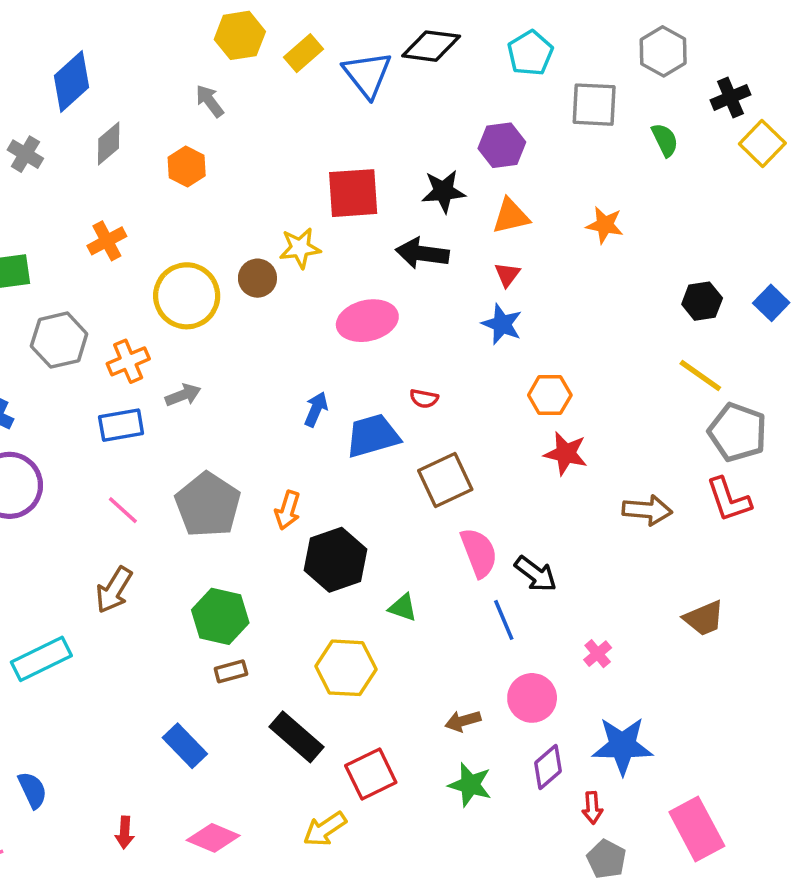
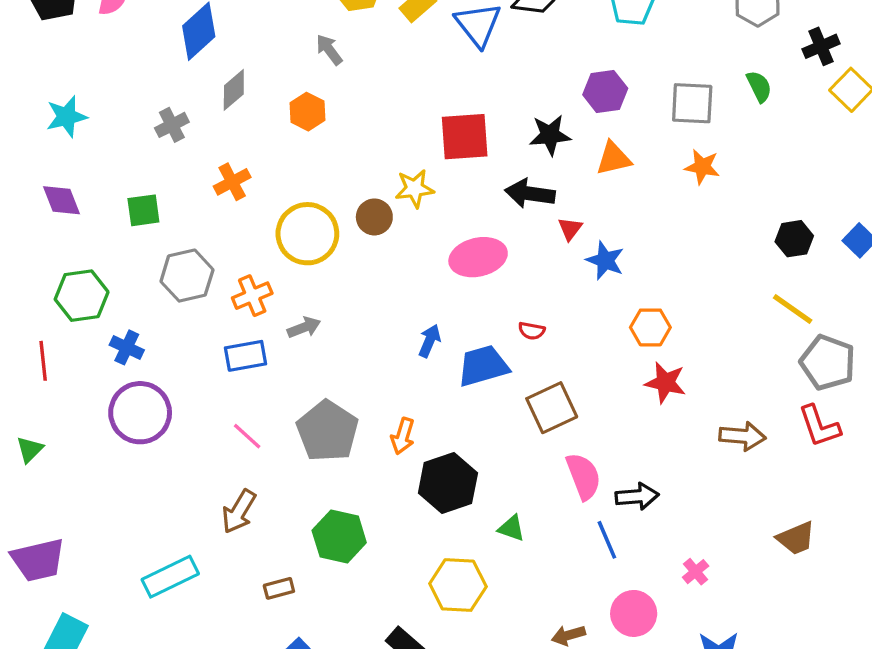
gray square: (594, 105) -> (692, 103), moved
gray cross: (25, 154) -> (172, 125), moved, turned 32
red triangle: (507, 275) -> (570, 229), moved
black arrow: (536, 574) -> (637, 496), turned -42
brown rectangle: (231, 671) -> (279, 588), moved

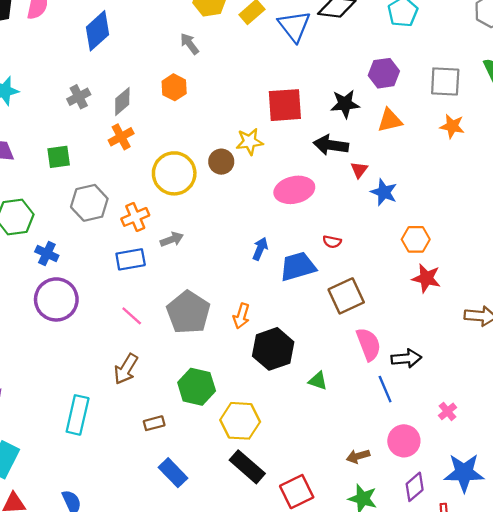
gray diamond: (234, 90) -> (122, 101), moved
cyan rectangle: (170, 577) -> (78, 415), turned -51
yellow hexagon: (458, 585) -> (240, 421), moved

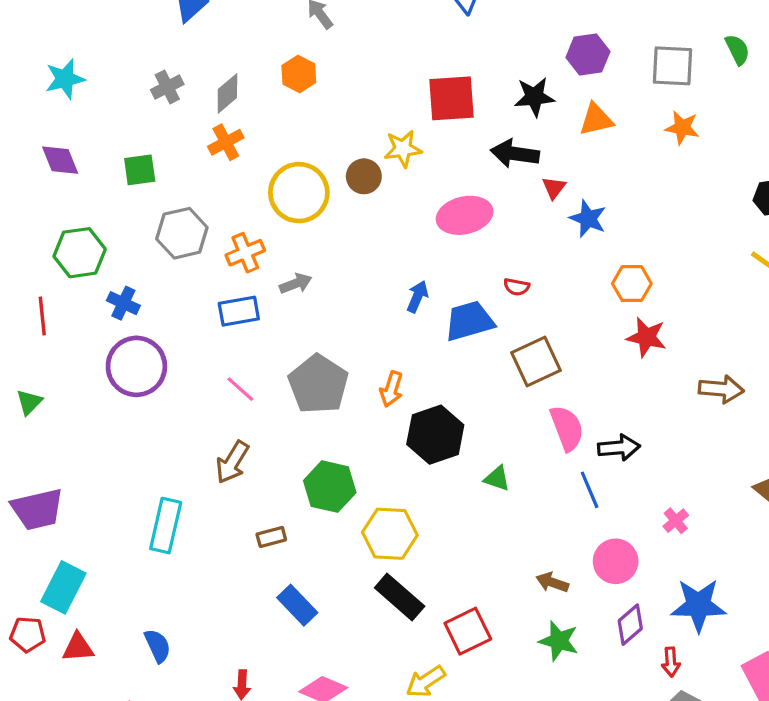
brown arrow: (358, 456) -> (552, 582), turned 35

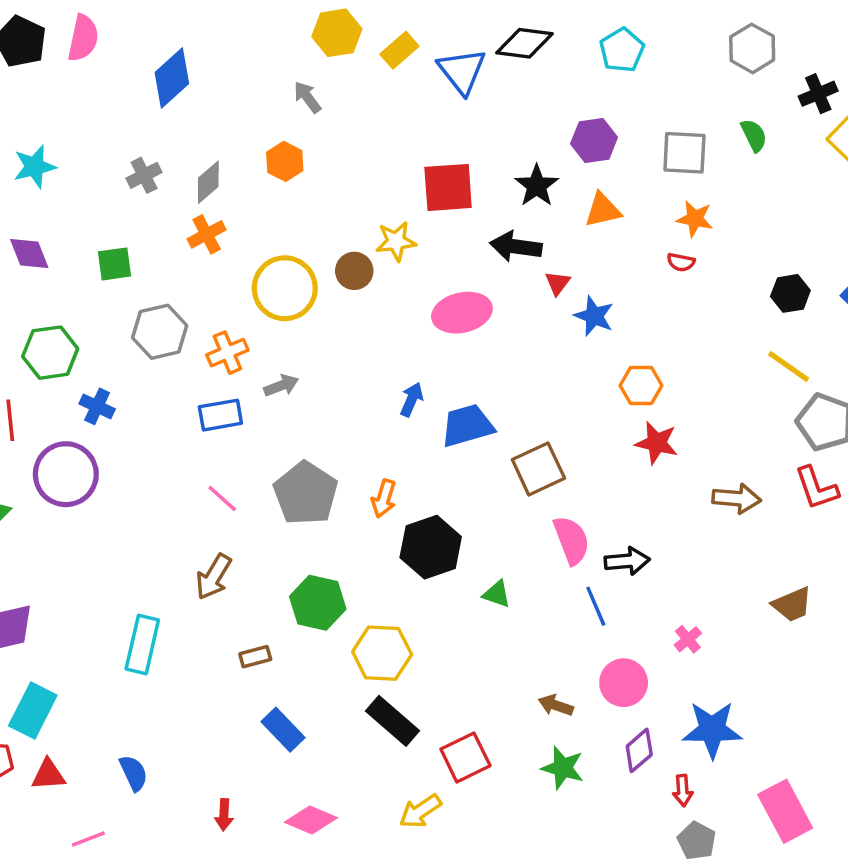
black star: (534, 97) -> (537, 186), turned -30
red semicircle: (517, 287) -> (681, 262), moved
purple circle: (136, 366) -> (66, 474), moved

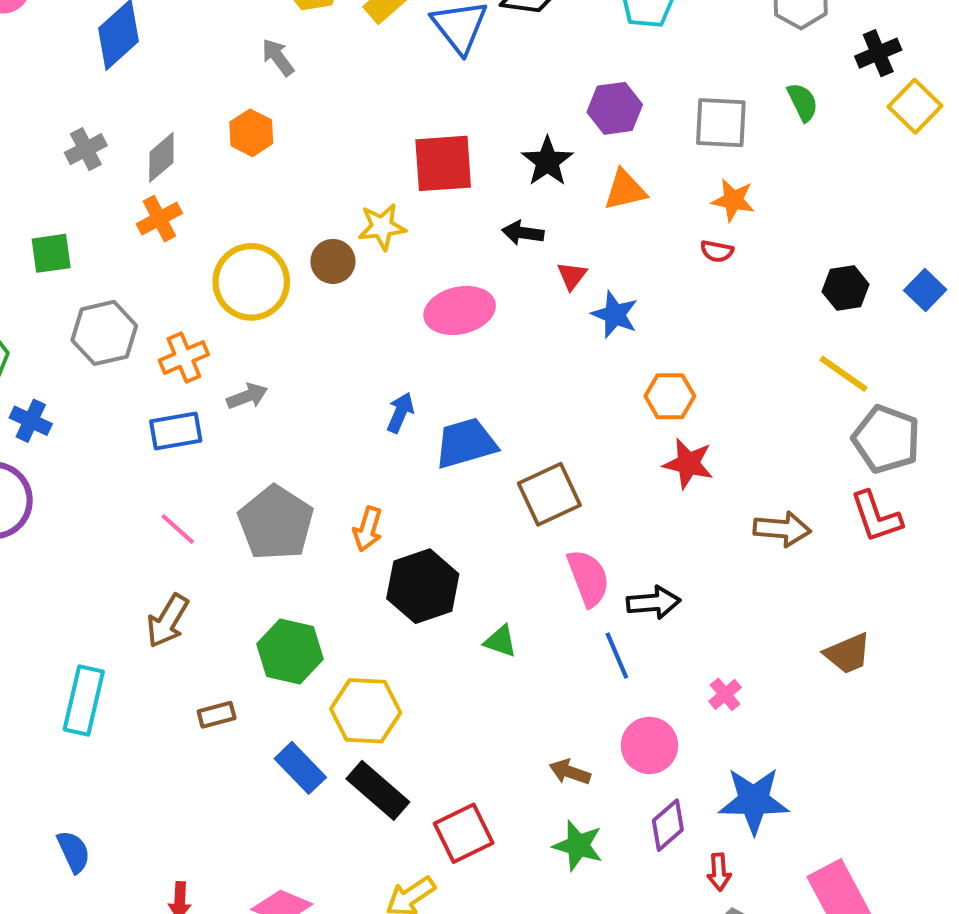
black arrow: (516, 247) -> (523, 233), size x0.7
blue rectangle: (283, 730) -> (300, 768), moved

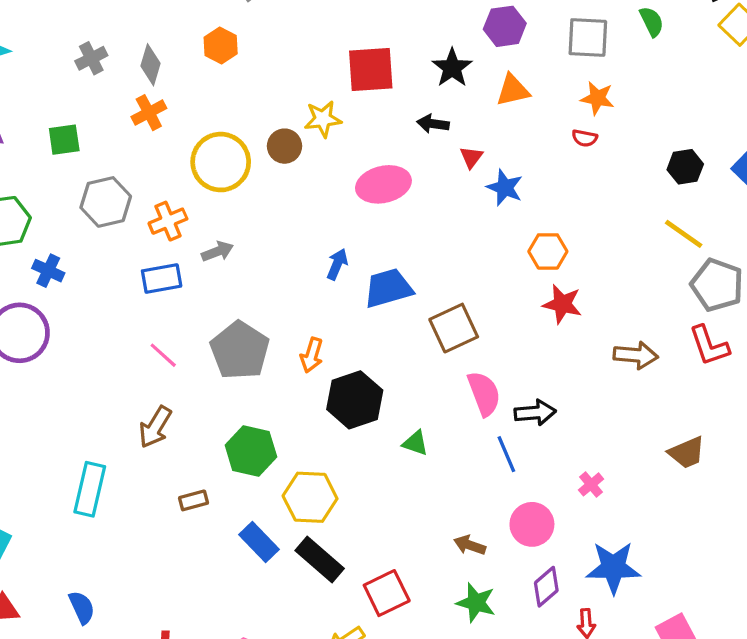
gray diamond: (161, 157) -> (150, 65), turned -33

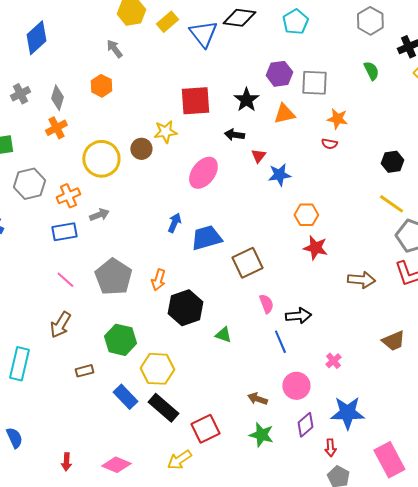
gray square: (588, 38) -> (314, 83), moved
pink ellipse: (383, 184) -> (203, 173), turned -40
blue star: (505, 188) -> (279, 175), turned -30
pink semicircle: (484, 393) -> (266, 304), size x0.7

